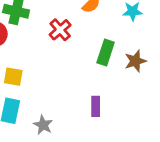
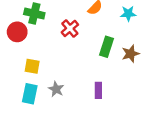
gray star: (43, 125) -> (56, 89), moved

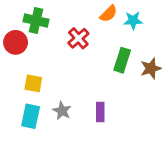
cyan star: (128, 14) -> (133, 21), moved
purple rectangle: (98, 90) -> (100, 112), moved

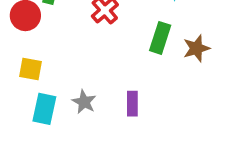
yellow square: (33, 83) -> (31, 69), moved

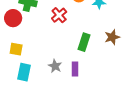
green rectangle: (160, 38) -> (84, 42), moved
gray star: (84, 102) -> (55, 66), moved

